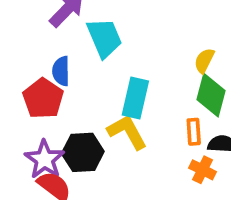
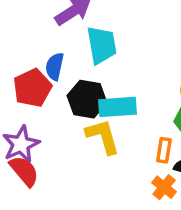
cyan rectangle: (135, 98) -> (117, 107), turned 60
black hexagon: (83, 152) -> (87, 99), moved

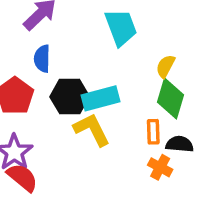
cyan trapezoid: (102, 45) -> (121, 27), moved
blue semicircle: (55, 66) -> (42, 59), moved

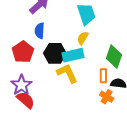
yellow semicircle: (165, 66) -> (83, 38), moved

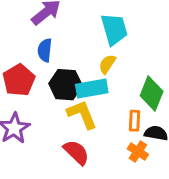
red semicircle: (26, 100) -> (76, 152), moved

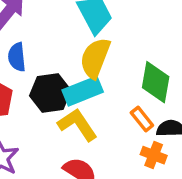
yellow semicircle: (107, 64) -> (95, 58), size x1.6
orange rectangle: (135, 121) -> (142, 119), turned -30

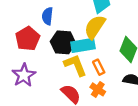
orange rectangle: (142, 119) -> (99, 67), moved
orange cross: (154, 155) -> (98, 89), moved

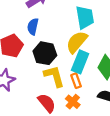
cyan rectangle: (83, 45) -> (80, 62), moved, turned -65

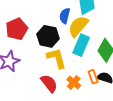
blue semicircle: (33, 27) -> (65, 16), moved
orange rectangle: (76, 81) -> (93, 77), moved

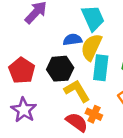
blue semicircle: (65, 16) -> (72, 40), turned 84
orange cross: (74, 83) -> (94, 114), moved

